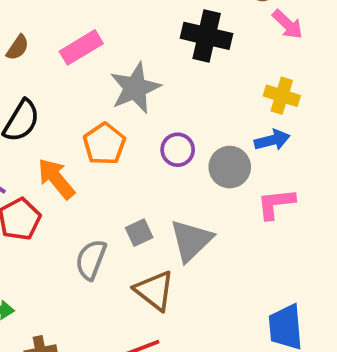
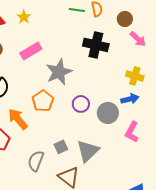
pink L-shape: (276, 204) -> (132, 132), turned -55

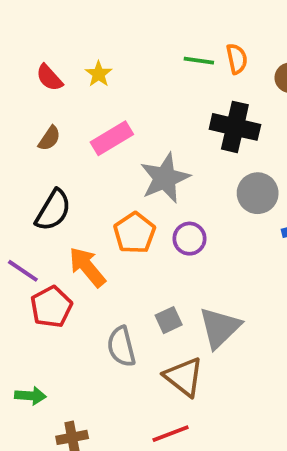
purple circle: (81, 104) -> (189, 239), moved
gray circle: (108, 113) -> (258, 193), moved
gray semicircle: (36, 161) -> (121, 347), turned -35

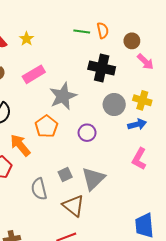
purple circle: (189, 239) -> (87, 133), moved

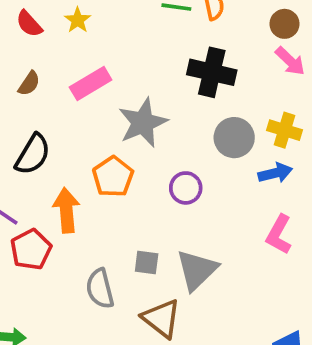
brown circle: (132, 41) -> (285, 24), moved
orange arrow: (20, 145) -> (66, 210), turned 35
gray square: (65, 174) -> (147, 262), turned 32

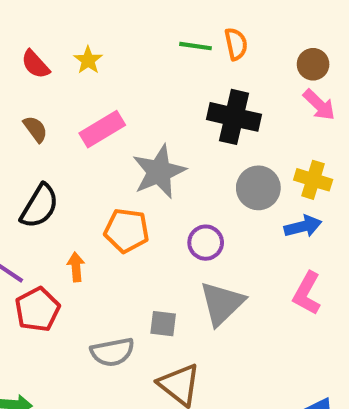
brown semicircle: (29, 84) -> (35, 129), turned -70
orange pentagon: (113, 177) -> (127, 230), turned -30
orange arrow: (66, 210) -> (76, 267), size x0.6
gray triangle: (197, 270) -> (222, 303), moved
gray semicircle: (100, 289) -> (112, 352), turned -87

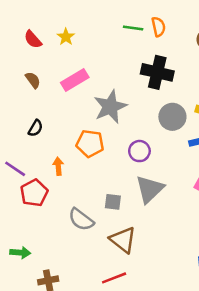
black semicircle: (39, 206) -> (35, 128), size x0.6
gray semicircle: (112, 352) -> (81, 220), turned 48

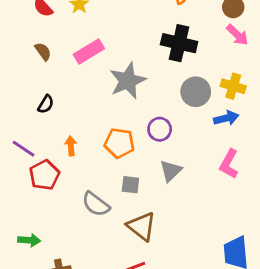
orange pentagon: (90, 143) -> (119, 143), moved
gray triangle: (150, 189) -> (171, 171), size x0.7

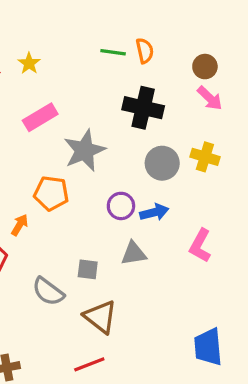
blue arrow: (226, 118) -> (154, 212), moved
orange pentagon: (119, 143) -> (51, 193), moved
orange arrow: (71, 146) -> (20, 225), turned 36
gray triangle: (171, 171) -> (134, 253), turned 35

